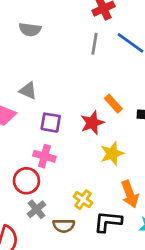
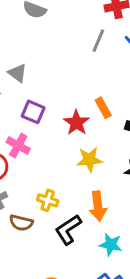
red star: (92, 123) -> (76, 123), turned -30
yellow cross: (83, 200) -> (48, 200), turned -30
black L-shape: (108, 222) -> (68, 230), turned -52

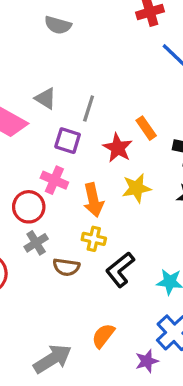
gray line: (98, 41) -> (89, 108), moved
orange arrow: (98, 206) -> (93, 200), moved

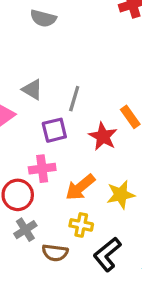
purple square: (68, 141) -> (54, 130), turned -30
pink cross: (54, 180) -> (42, 169), turned -30
yellow star: (136, 188) -> (121, 195), moved
orange arrow: (93, 200) -> (80, 187), turned 64

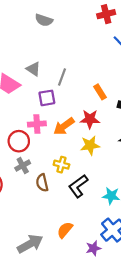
red star: (103, 136) -> (90, 119), moved, turned -30
orange arrow: (80, 187) -> (64, 126), moved
brown semicircle: (55, 253) -> (42, 183), turned 66

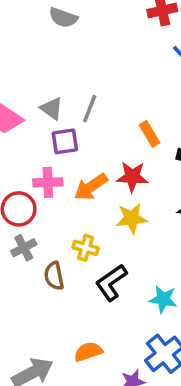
gray triangle: (33, 69) -> (52, 108), moved
orange semicircle: (65, 230) -> (88, 352), turned 30

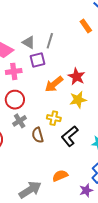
orange rectangle: (149, 134) -> (86, 26), moved
red star: (132, 177) -> (77, 77), turned 30
pink cross: (48, 182) -> (14, 71), moved

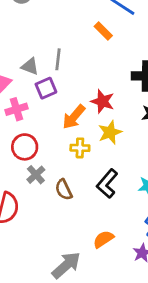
yellow cross: (54, 118) -> (80, 148), moved

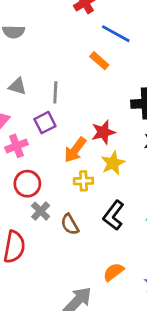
gray triangle: (30, 66) -> (17, 86), moved
red star: (102, 101) -> (103, 132), turned -30

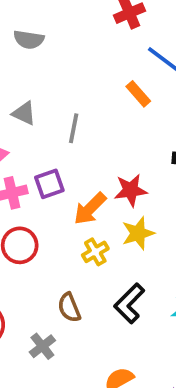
purple square: (45, 123) -> (49, 184), moved
yellow cross: (83, 181) -> (95, 252), turned -36
gray cross: (41, 211) -> (42, 346), moved

